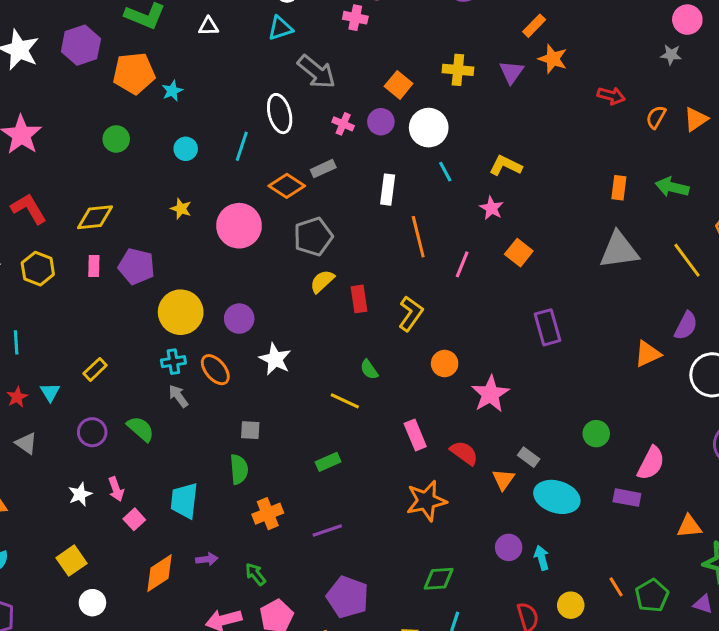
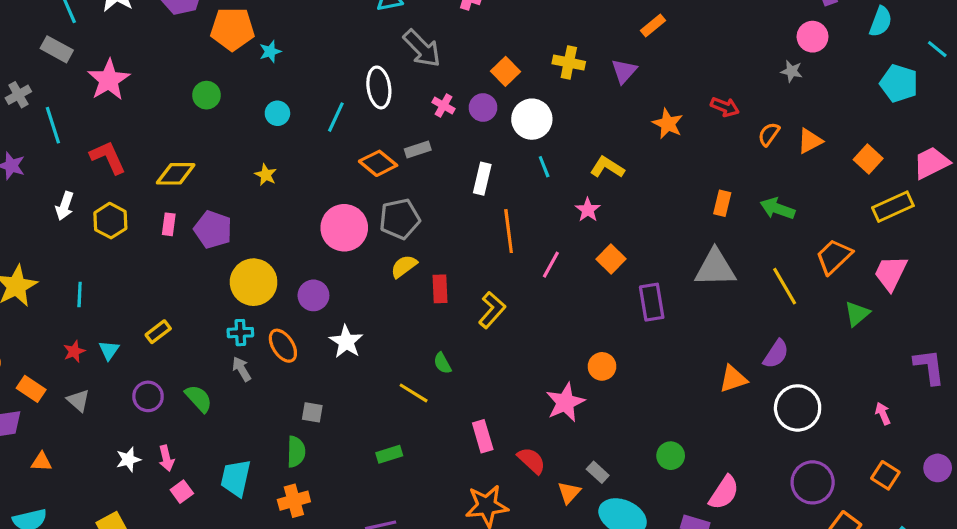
orange star: (553, 59) -> (668, 124), moved
pink circle: (239, 226) -> (344, 228), moved
purple rectangle: (548, 327) -> (652, 302), moved
orange circle: (445, 364) -> (602, 366), moved
orange cross: (268, 514) -> (294, 501), moved

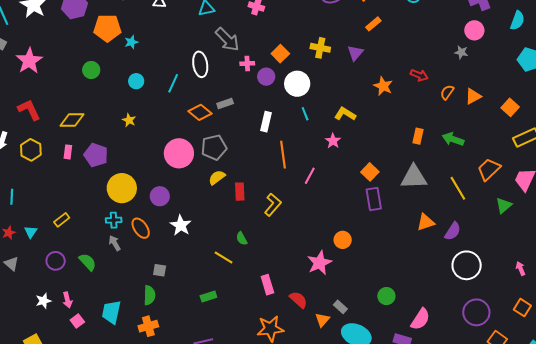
pink cross: (443, 106) -> (247, 64), moved, turned -32
orange square: (611, 259) -> (370, 172), moved
orange triangle: (733, 379) -> (426, 222), moved

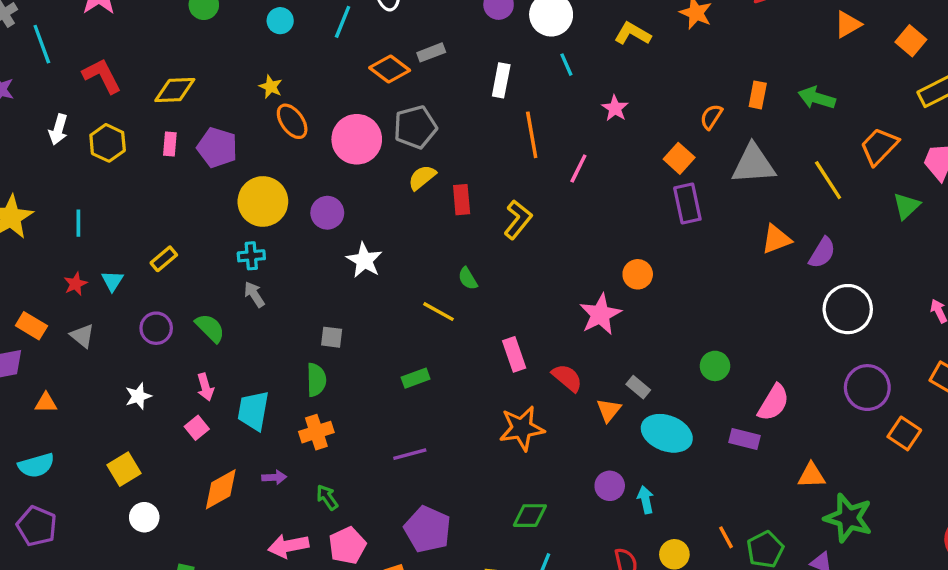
orange semicircle: (447, 92) -> (711, 117), moved
yellow L-shape: (345, 114) -> (633, 34), moved
orange ellipse: (141, 228) -> (292, 121), moved
pink arrow: (67, 300) -> (205, 387), moved

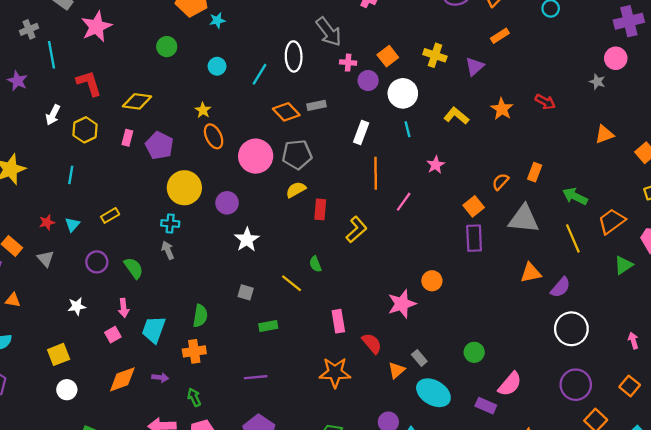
green arrow: (817, 98) -> (575, 196), moved
cyan line: (78, 223) -> (71, 175), moved
gray square: (332, 337) -> (246, 292), moved

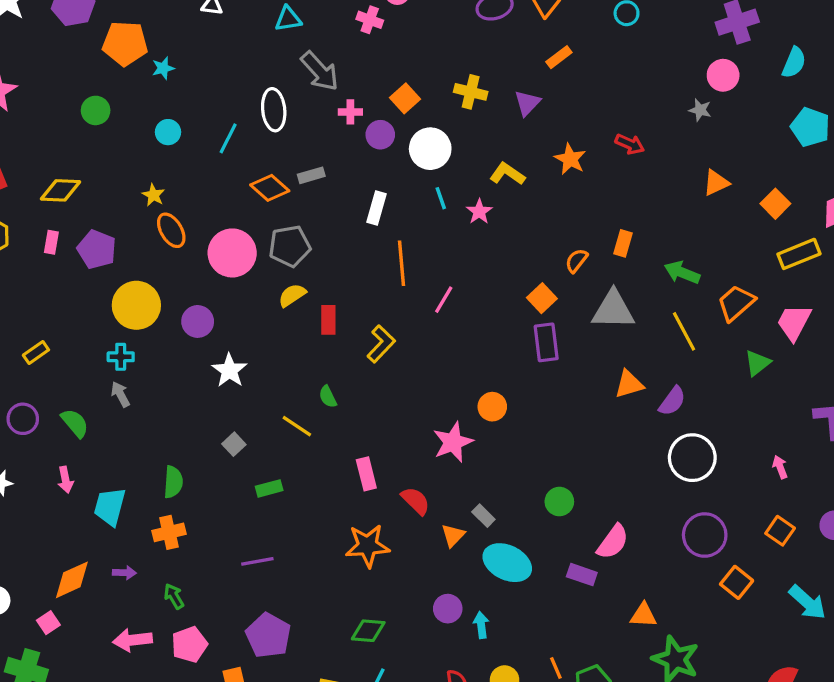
pink star: (436, 165) -> (479, 212), moved
gray square: (246, 292) -> (234, 444), turned 35
pink square: (113, 335) -> (48, 623), moved

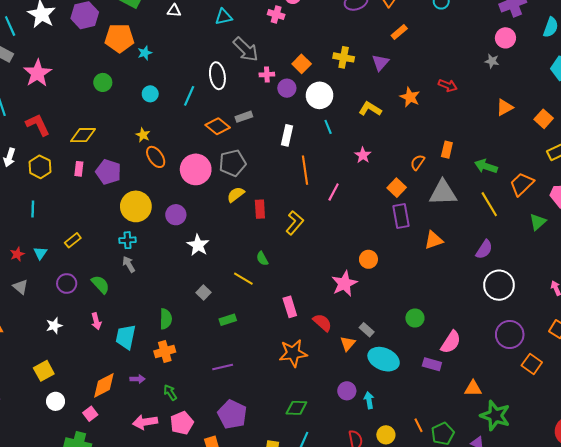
pink star: (479, 212) -> (363, 155), moved
orange triangle: (629, 384) -> (434, 240), moved

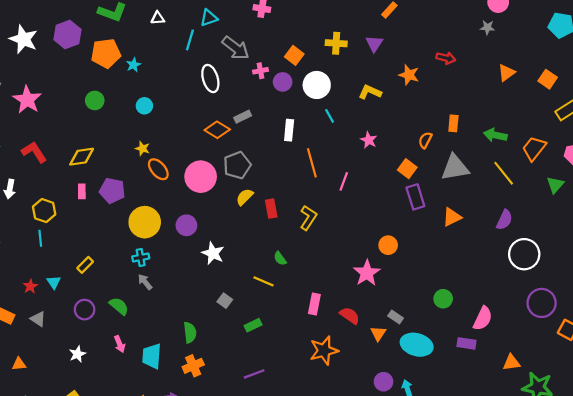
cyan line: (189, 96) -> (190, 40), moved
yellow hexagon: (40, 167) -> (44, 211), moved
pink rectangle: (290, 307) -> (314, 304), turned 36

